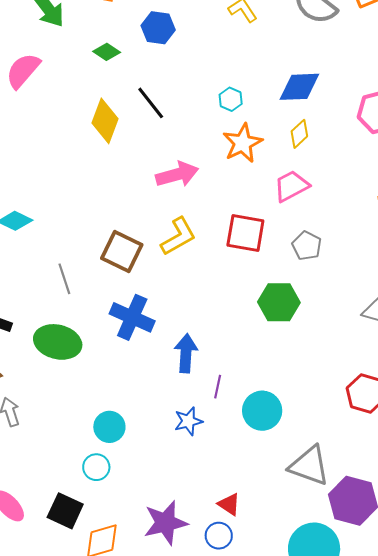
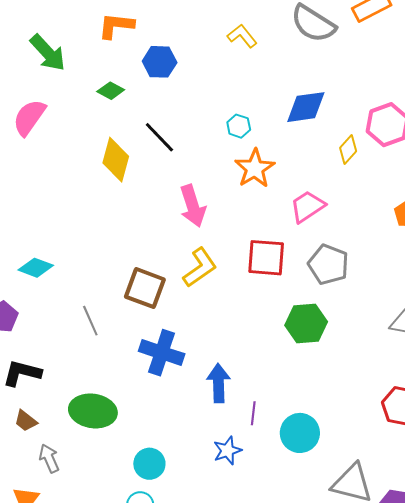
yellow diamond: (299, 134) -> (348, 149), moved
pink arrow: (177, 174) -> (193, 206), turned 93
gray pentagon: (307, 246) -> (328, 264), size x1.4
green ellipse: (58, 342) -> (93, 411), moved

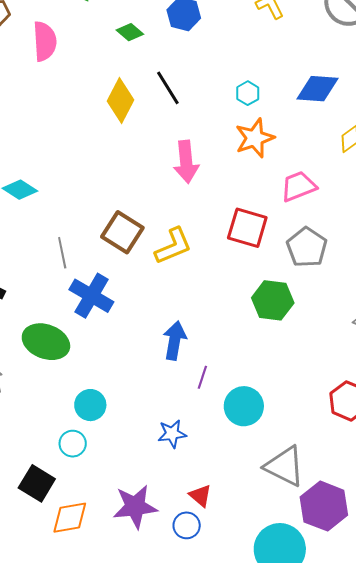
pink semicircle: (29, 117) -> (45, 41), turned 129
yellow L-shape: (200, 268) -> (173, 246), moved
blue cross: (162, 353) -> (91, 296), moved
blue star: (227, 451) -> (172, 434), moved

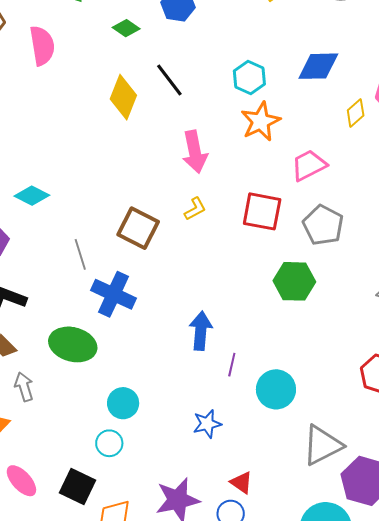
cyan hexagon: (248, 93) -> (249, 78), size x1.4
yellow L-shape: (173, 246) -> (195, 209), moved, size x0.6
gray triangle: (284, 466) -> (322, 445), turned -48

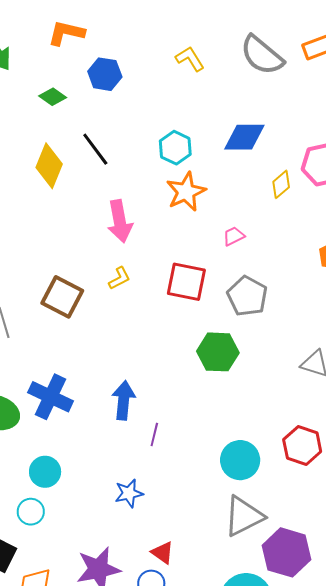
pink trapezoid: (309, 165) -> (234, 236), size x0.6
blue cross: (113, 294) -> (51, 397), moved
cyan circle: (276, 389) -> (240, 460), moved

